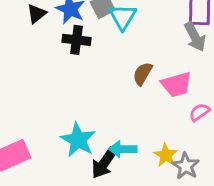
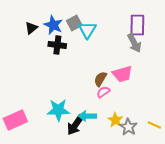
brown semicircle: (143, 74) -> (100, 79), moved
pink semicircle: (200, 112) -> (103, 92), moved
cyan star: (78, 140) -> (58, 110), turned -30

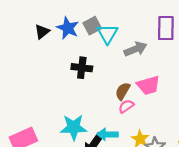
gray arrow: (134, 43) -> (135, 49), moved, turned -84
black cross: (57, 45) -> (82, 68), moved

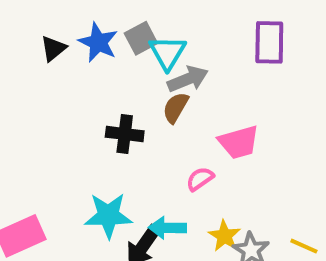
gray arrow: (135, 49) -> (188, 79), moved
black cross: (82, 68) -> (125, 134), moved
brown semicircle: (123, 91) -> (176, 108), moved

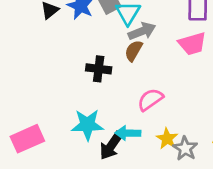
pink trapezoid: (239, 142) -> (192, 44), moved
pink semicircle: (200, 179) -> (150, 100), size x1.4

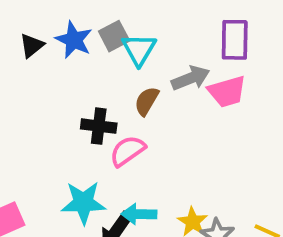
gray arrow: (142, 31) -> (191, 78), moved
pink semicircle: (150, 100) -> (127, 151), moved

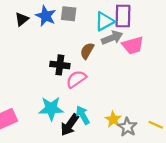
gray square: (114, 36) -> (69, 14), turned 35
purple rectangle: (235, 40) -> (123, 16), moved
cyan triangle: (139, 49) -> (104, 21), moved, turned 30
cyan arrow: (139, 214) -> (83, 115), turned 60

